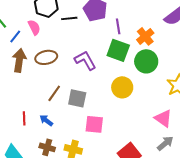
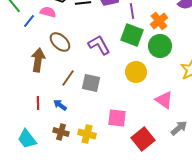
pink semicircle: (34, 27) -> (48, 12), turned -49
brown ellipse: (46, 57) -> (60, 42), turned 55
brown arrow: (19, 60) -> (38, 60), moved
pink triangle: (163, 118) -> (164, 100), moved
pink square: (94, 124) -> (117, 118), moved

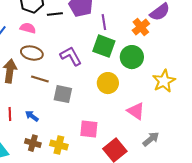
pink semicircle: (48, 12) -> (28, 28), moved
orange cross: (159, 21) -> (141, 27), moved
brown ellipse: (60, 42) -> (32, 53), turned -30
brown line: (68, 78) -> (40, 79), moved, turned 72

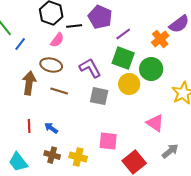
purple line: (104, 22) -> (123, 34), turned 63
pink semicircle: (28, 28) -> (57, 40), moved, turned 112
yellow circle: (108, 83) -> (129, 84), moved
gray square: (63, 94) -> (99, 96), moved

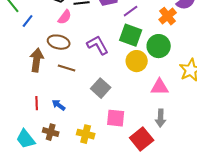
gray square: (99, 96) -> (101, 88), moved, turned 30
pink triangle: (155, 123) -> (160, 87), moved, turned -36
gray arrow: (170, 151) -> (161, 118), moved, turned 132
brown cross: (52, 155) -> (51, 132), moved

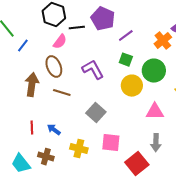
green square: (131, 35) -> (126, 60), size x0.6
brown ellipse: (59, 42) -> (54, 67), turned 55
yellow cross: (86, 134) -> (79, 149), moved

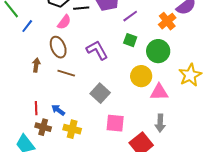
brown arrow: (32, 85) -> (36, 65), size x0.6
yellow circle: (132, 86) -> (141, 76), moved
yellow cross: (79, 149) -> (72, 129), moved
brown cross: (46, 157) -> (43, 127), moved

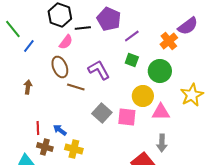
brown arrow: (36, 65) -> (28, 87), moved
brown line: (66, 73) -> (76, 87), moved
pink square: (115, 123) -> (127, 117), moved

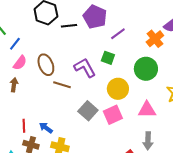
pink semicircle: (66, 42) -> (20, 63), moved
green square: (132, 60) -> (108, 58), moved
yellow circle: (143, 96) -> (118, 89), moved
pink square: (127, 117) -> (113, 115), turned -30

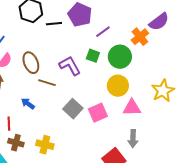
green circle: (146, 69) -> (120, 57), moved
yellow circle: (118, 89) -> (118, 86), moved
blue arrow: (46, 128) -> (28, 104), moved

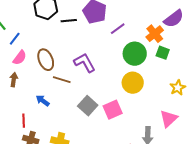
green square: (93, 56) -> (163, 53), moved
yellow star: (163, 91) -> (178, 88), size x0.7
pink triangle: (132, 108) -> (169, 119), moved, turned -42

